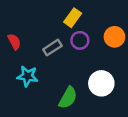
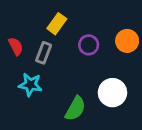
yellow rectangle: (73, 18) -> (57, 24), moved
gray rectangle: (52, 48) -> (44, 53), moved, turned -36

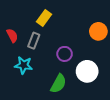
purple circle: (89, 45) -> (65, 54), moved

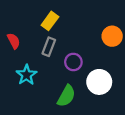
gray rectangle: (34, 41) -> (49, 47), moved
cyan star: (24, 65) -> (27, 75), turned 30

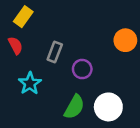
yellow rectangle: (50, 21) -> (23, 17), moved
white circle: (99, 82) -> (108, 107), moved

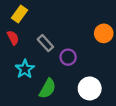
gray rectangle: (55, 52) -> (45, 43), turned -63
green semicircle: (74, 107) -> (48, 88), moved

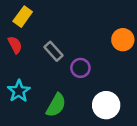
cyan star: (25, 69) -> (19, 91), moved

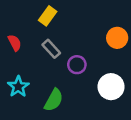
yellow rectangle: (23, 17) -> (48, 16), moved
white circle: (106, 105) -> (111, 87), moved

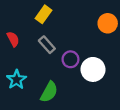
orange circle: (117, 38) -> (108, 23), moved
white circle: (111, 87) -> (93, 69), moved

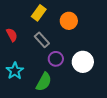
orange circle: (108, 23) -> (69, 21), moved
purple circle: (70, 59) -> (56, 59), moved

